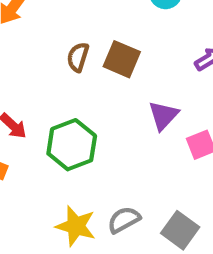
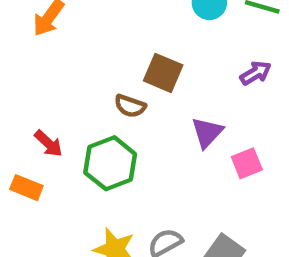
brown semicircle: (78, 57) -> (130, 106), moved, turned -88

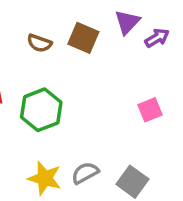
brown semicircle: (130, 106) -> (39, 43), moved
purple triangle: (207, 132) -> (127, 22), moved

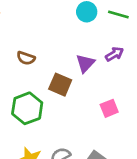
purple triangle: (127, 22) -> (85, 63), moved
brown square: (83, 38) -> (60, 85), moved

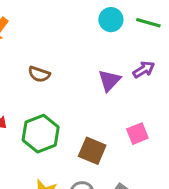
brown square: (60, 85) -> (92, 151), moved

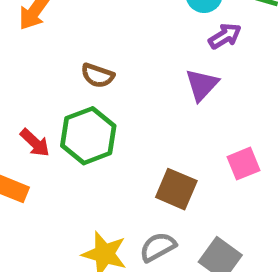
purple arrow: (144, 70) -> (225, 36), moved
green hexagon: (41, 134) -> (88, 136), moved

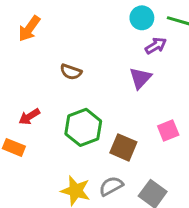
green hexagon: (88, 136) -> (83, 127), moved
red arrow: (35, 143) -> (29, 117), turned 105

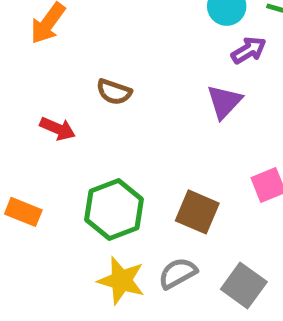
red arrow: (29, 117) -> (58, 129), moved, turned -125
green hexagon: (83, 127) -> (114, 210), moved

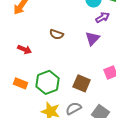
brown semicircle: (114, 92) -> (57, 34), moved
orange rectangle: (23, 212) -> (21, 83), moved

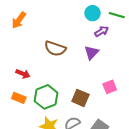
brown semicircle: (57, 34) -> (55, 48), size x1.5
red arrow: (25, 49) -> (23, 74), moved

